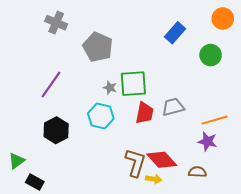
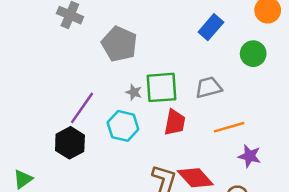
purple line: (51, 85) -> (82, 108), moved
gray trapezoid: (173, 107) -> (209, 87), moved
orange line: (215, 120) -> (229, 127), moved

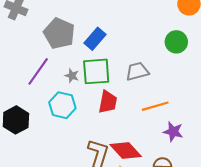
blue rectangle: (211, 27) -> (95, 39), moved
purple line: (82, 108) -> (38, 71), moved

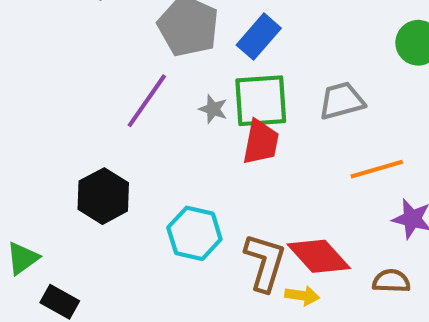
red trapezoid: (108, 102) -> (261, 142), moved
cyan hexagon: (62, 105) -> (194, 233), moved

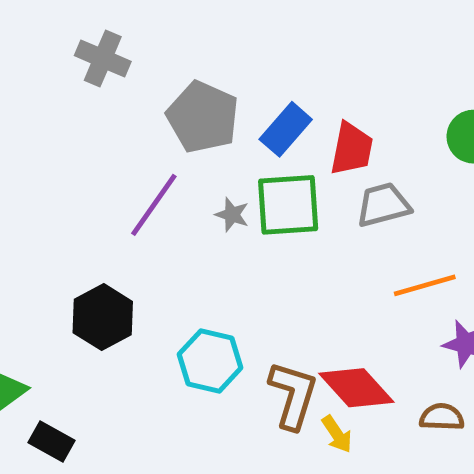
red trapezoid: (261, 142) -> (352, 149), moved
yellow arrow: (302, 296) -> (337, 434), turned 48

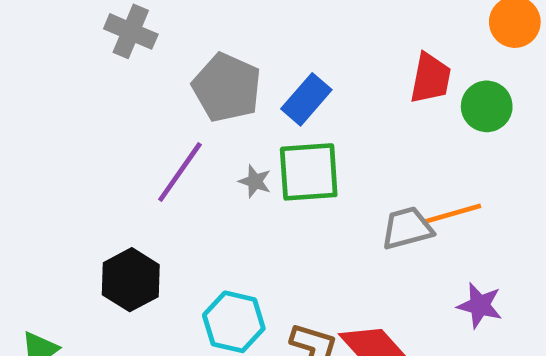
red trapezoid: (352, 149) -> (431, 78), moved
gray trapezoid: (383, 205) -> (407, 228), moved
orange line: (425, 285) -> (452, 214), moved

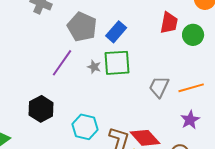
orange line: (452, 214) -> (191, 88), moved
gray trapezoid: (407, 228) -> (159, 87), turned -50
purple star: (480, 305) -> (190, 120), turned 30

